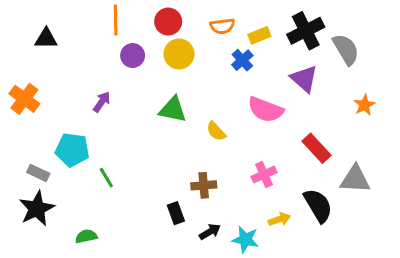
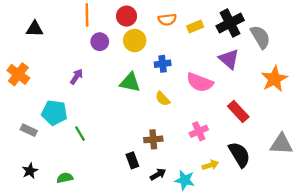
blue cross: (242, 60) -> (163, 64), moved, turned 35
orange star: (364, 105) -> (274, 79), size x1.6
gray triangle: (355, 179) -> (281, 144), moved
black star: (37, 209) -> (30, 171), moved, size x0.6

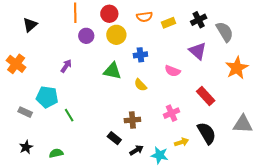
black cross: (230, 23) -> (199, 20), size x0.7
black triangle: (35, 29) -> (30, 25), turned -42
pink semicircle: (200, 82) -> (173, 71), size x0.7
black rectangle: (132, 160) -> (114, 138), turned -32

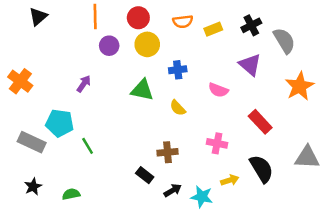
black triangle: (30, 25) -> (38, 16), moved
gray rectangle: (25, 112) -> (32, 142), size x1.5
pink cross: (172, 113) -> (217, 143), turned 35

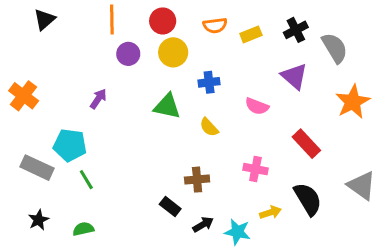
green line: (88, 146) -> (86, 180), moved
gray triangle: (307, 157) -> (362, 186), turned 32

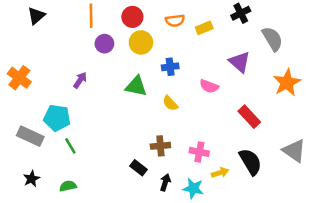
black cross: (296, 30) -> (241, 13), moved
pink cross: (255, 169) -> (199, 152), moved
black arrow: (203, 224) -> (165, 182), turned -42

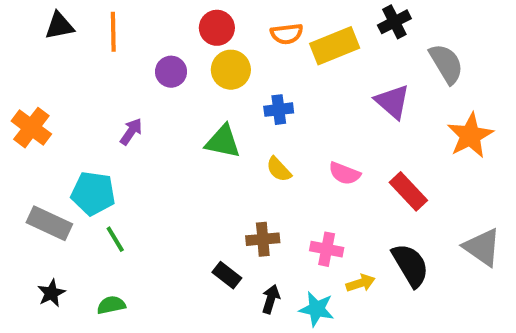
black triangle: (36, 16) -> (59, 26), turned 30
orange line: (91, 16) -> (113, 32), moved
yellow rectangle: (204, 28) -> (335, 46), size x1.6
pink semicircle: (209, 86) -> (345, 173), moved

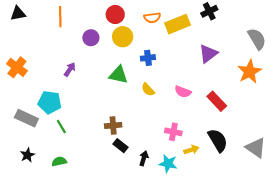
black triangle: (59, 26) -> (18, 13), moved
gray semicircle: (446, 64) -> (257, 39), moved
purple triangle: (392, 102) -> (208, 54), turned 42
brown cross: (263, 239) -> (113, 125), moved
gray triangle: (482, 247) -> (256, 148), moved

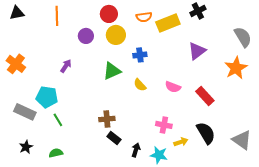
green triangle: (118, 75) -> (112, 71), turned -36

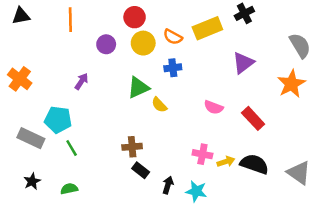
orange semicircle: (144, 17) -> (173, 37), moved, turned 35
yellow semicircle: (140, 85) -> (159, 105), moved
black semicircle: (206, 133) -> (254, 164), turned -40
yellow arrow: (181, 142) -> (226, 162), moved

